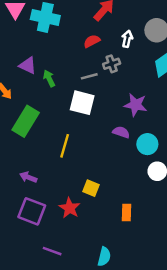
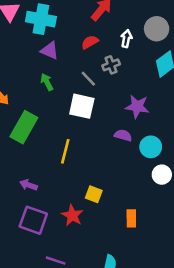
purple triangle: (28, 65) -> (50, 51), moved
gray line: (89, 76) -> (88, 79), turned 63

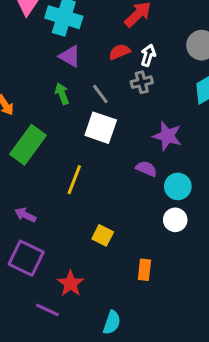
white arrow: (126, 39) -> (148, 55), moved
gray line: (88, 79) -> (100, 94), moved
white circle: (162, 175) -> (175, 220), moved
red star: (72, 215) -> (71, 284), moved

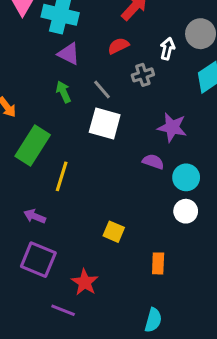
white arrow: (148, 55) -> (167, 49), moved
yellow line: (74, 180) -> (62, 176), moved
cyan semicircle: (112, 322) -> (153, 320), moved

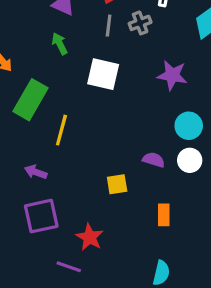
gray line: (102, 90) -> (109, 26), moved, turned 50
purple semicircle: (153, 162) -> (154, 160), moved
yellow square: (114, 232) -> (117, 184), turned -30
purple square: (38, 260) -> (41, 216), turned -32

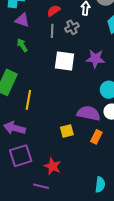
white square: (103, 74) -> (64, 61), moved
purple semicircle: (154, 160) -> (89, 113), size x1.6
purple arrow: (36, 172) -> (14, 128), size x1.5
orange rectangle: (164, 215) -> (96, 137), moved, turned 32

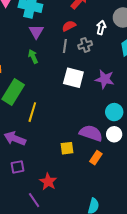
purple triangle: (22, 20) -> (36, 31), turned 35
purple square: (21, 156) -> (18, 167), size x0.6
purple line: (41, 186) -> (34, 200), turned 35

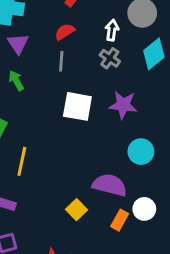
gray cross: (85, 45) -> (110, 58), moved, turned -32
white circle: (114, 134) -> (144, 209), moved
yellow square: (67, 148) -> (76, 210), turned -32

